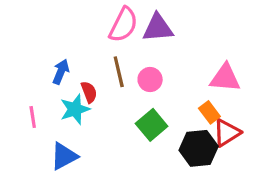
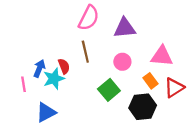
purple triangle: (158, 28) -> (125, 28), moved
blue arrow: (61, 72) -> (39, 68), moved
pink circle: (150, 80) -> (122, 62), moved
red triangle: (227, 133) -> (174, 88), moved

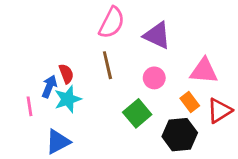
purple triangle: (125, 28) -> (157, 35), turned 30
red semicircle: (64, 66) -> (66, 74), moved

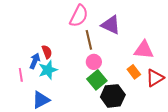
brown line: (107, 65) -> (89, 40), moved
pink circle: (154, 78) -> (94, 62), moved
black hexagon: (180, 135) -> (113, 96), moved

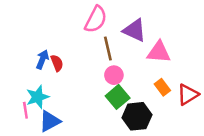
pink triangle: (144, 50) -> (159, 52), moved
blue arrow: (35, 61) -> (42, 59), moved
cyan star: (48, 70) -> (38, 97), moved
pink line: (21, 75) -> (25, 110), moved

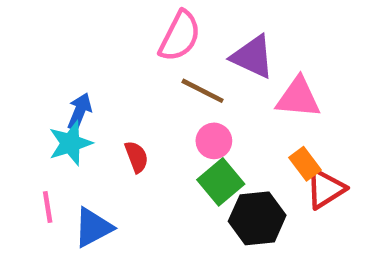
brown line: (108, 48) -> (203, 91), turned -50
red semicircle: (57, 63) -> (136, 157), moved
red triangle: (188, 95) -> (325, 189), moved
cyan star: (38, 97) -> (70, 143), moved

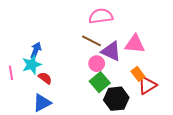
pink semicircle: (180, 36) -> (101, 16), moved, turned -125
purple triangle: (253, 57) -> (111, 51), moved
red semicircle: (136, 157) -> (45, 78), moved, turned -32
pink line: (48, 207) -> (11, 73), moved

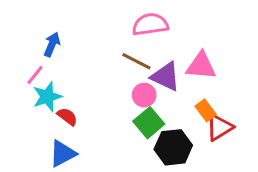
blue arrow: (36, 50) -> (52, 44), moved
pink line: (11, 73) -> (35, 75), moved, turned 48

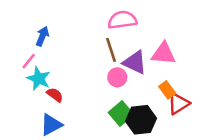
brown line: (136, 61) -> (111, 50), turned 45
cyan star: (47, 97) -> (39, 79), turned -30
green square: (149, 123) -> (121, 114), moved

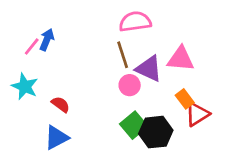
pink line: (29, 61) -> (32, 47), moved
cyan star: (39, 79) -> (25, 87), moved

